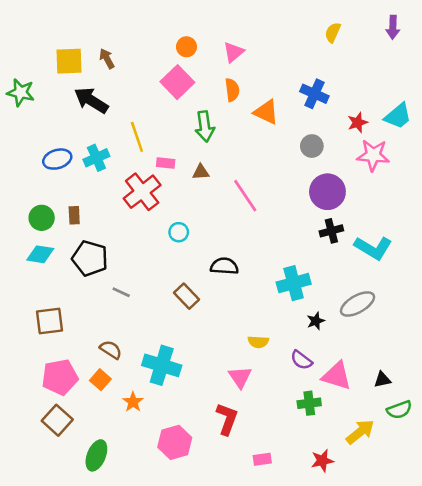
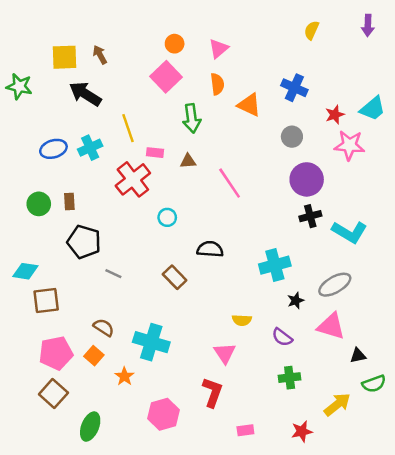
cyan diamond: (40, 254) -> (25, 271), moved
pink triangle: (337, 376) -> (331, 326), moved

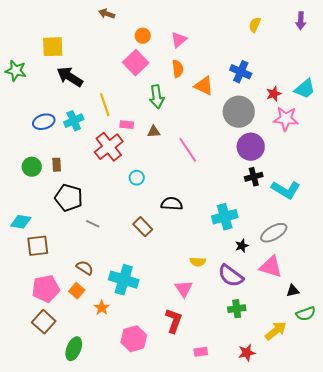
brown arrow: (100, 55) -> (107, 14), moved, turned -42
gray circle: (292, 137) -> (239, 112), size x1.8
purple semicircle: (282, 337) -> (231, 276), size x1.5

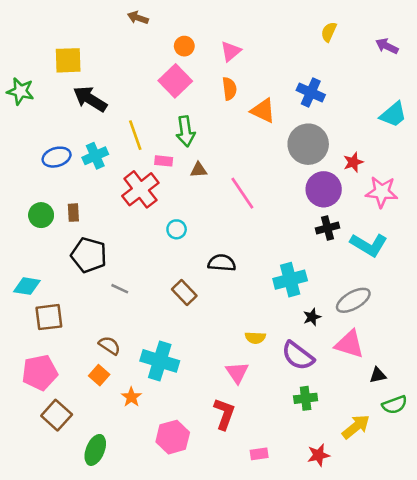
purple arrow: (301, 21) -> (387, 46), moved, turned 114
red star: (274, 94) -> (353, 162), moved
green arrow: (157, 97) -> (186, 131), moved
pink star: (286, 119) -> (382, 192), moved
pink pentagon: (46, 289) -> (40, 373), moved

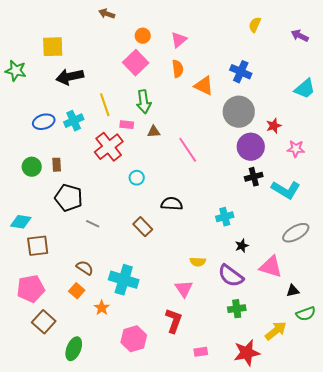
black arrow: (90, 99) -> (70, 77), turned -44
pink star: (382, 192) -> (296, 149), size x0.7
cyan cross: (290, 280) -> (225, 217), size x0.7
gray ellipse: (353, 300) -> (296, 233), moved
red star: (318, 455) -> (247, 353), size x1.5

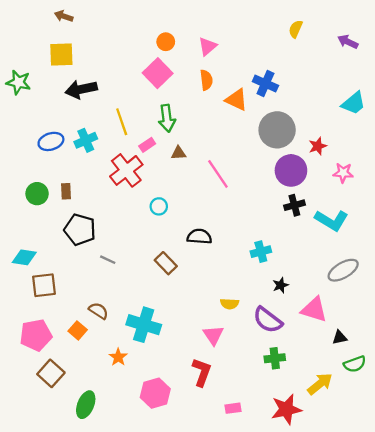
brown arrow: (107, 14) -> (64, 16), moved
blue cross: (241, 72) -> (265, 83), moved
pink rectangle: (127, 125) -> (147, 145), turned -40
orange square: (77, 291) -> (78, 330), moved

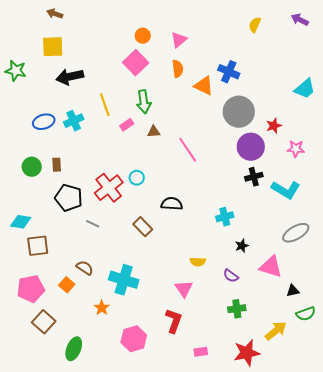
purple arrow: (348, 42) -> (300, 20), moved
red cross: (126, 170) -> (109, 188), moved
purple semicircle: (268, 320) -> (231, 276), size x0.6

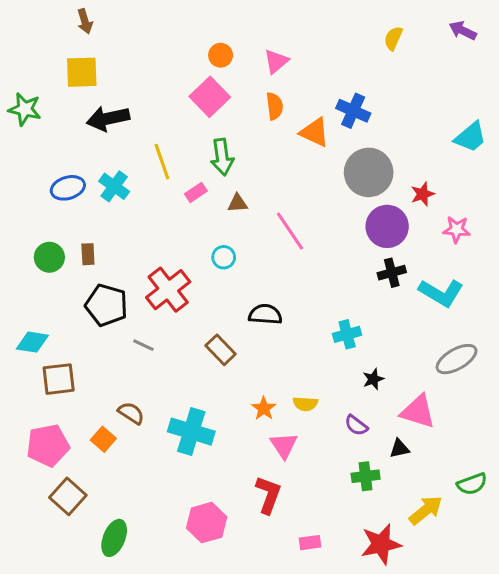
brown arrow: (55, 14) -> (85, 21), turned -126
cyan cross: (74, 121) -> (114, 186), turned -30
cyan circle: (137, 178) -> (224, 257), moved
black triangle: (293, 291) -> (399, 448), moved
orange star: (102, 308) -> (264, 408), moved

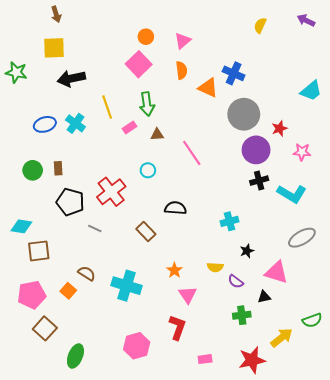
yellow semicircle: (305, 404) -> (215, 267), moved

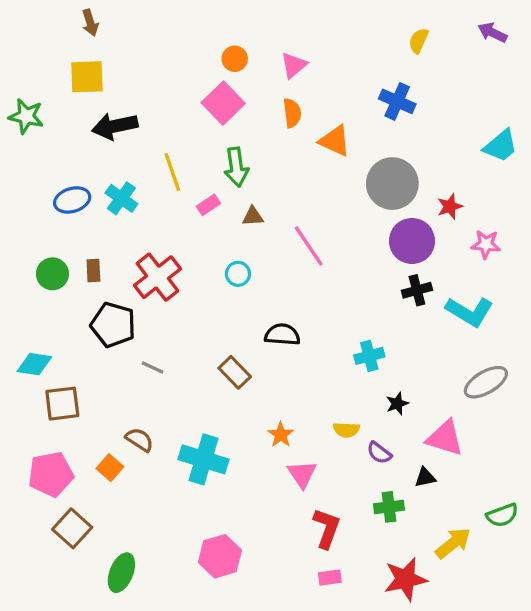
blue cross: (234, 73) -> (397, 101), moved
red cross: (111, 192) -> (158, 277), moved
red L-shape: (177, 327) -> (327, 528), moved

